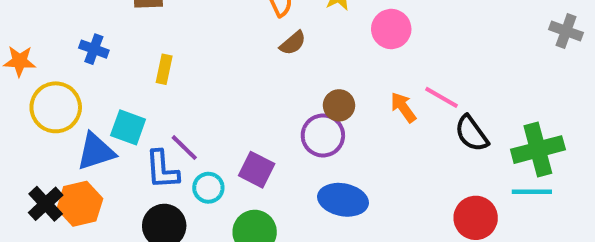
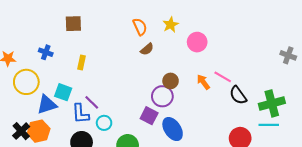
gray cross: (566, 31) -> (288, 55), moved
purple square: (257, 170) -> (149, 116), moved
blue ellipse: (343, 200) -> (173, 129), turned 45

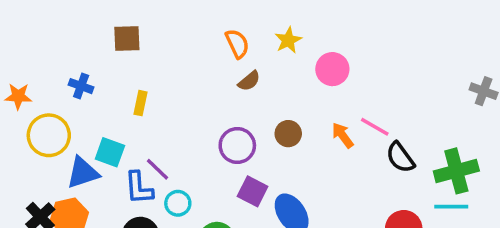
purple circle: (162, 96) -> (237, 146), moved

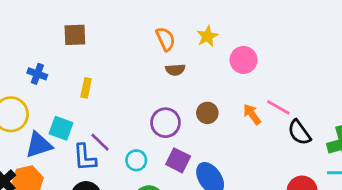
brown semicircle: (249, 81) -> (175, 70), turned 36
cyan circle: (178, 203) -> (136, 160), moved

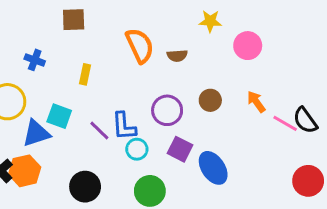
yellow star: (207, 36) -> (210, 21), turned 30
orange semicircle: (166, 39) -> (140, 46), moved, size x1.4
pink line: (278, 107) -> (285, 123), moved
blue L-shape: (85, 157) -> (124, 126), moved

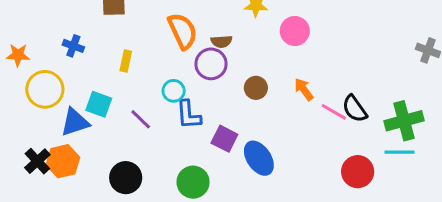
purple circle: (167, 110) -> (211, 64), moved
blue L-shape: (124, 126) -> (189, 115), moved
cyan circle: (137, 149) -> (174, 91), moved

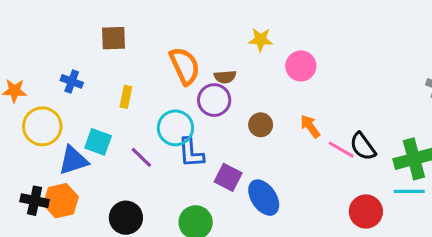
cyan circle: (174, 91) -> (175, 128), size x1.5
black cross: (37, 161) -> (35, 201), turned -35

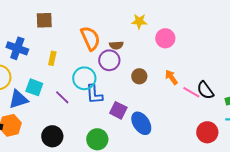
blue cross: (72, 81) -> (17, 48), size x1.5

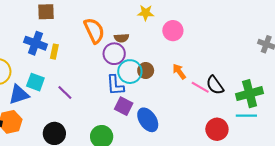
blue cross: (17, 48) -> (35, 43), moved
cyan circle: (84, 78) -> (130, 72), moved
blue L-shape: (94, 94) -> (115, 85), moved

